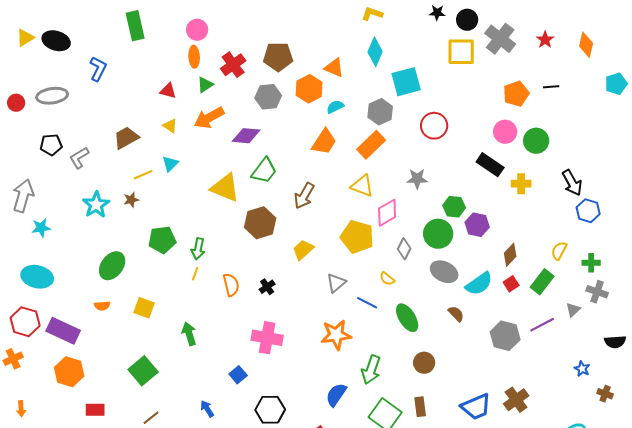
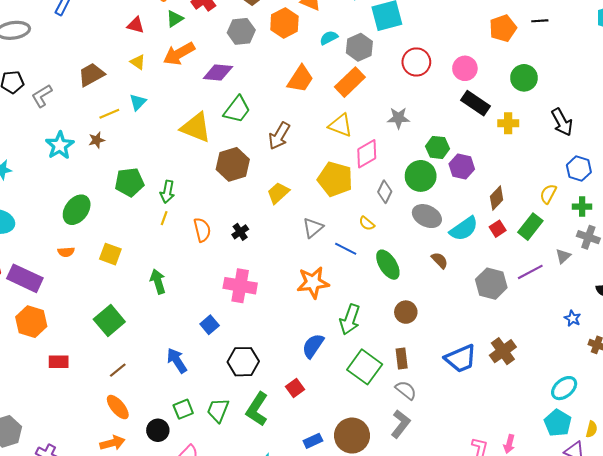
cyan semicircle: (335, 107) -> (329, 38), moved
pink circle: (505, 132) -> (465, 68), moved
blue hexagon: (588, 211) -> (579, 169), moved
blue arrow: (207, 409) -> (177, 361), size x1.4

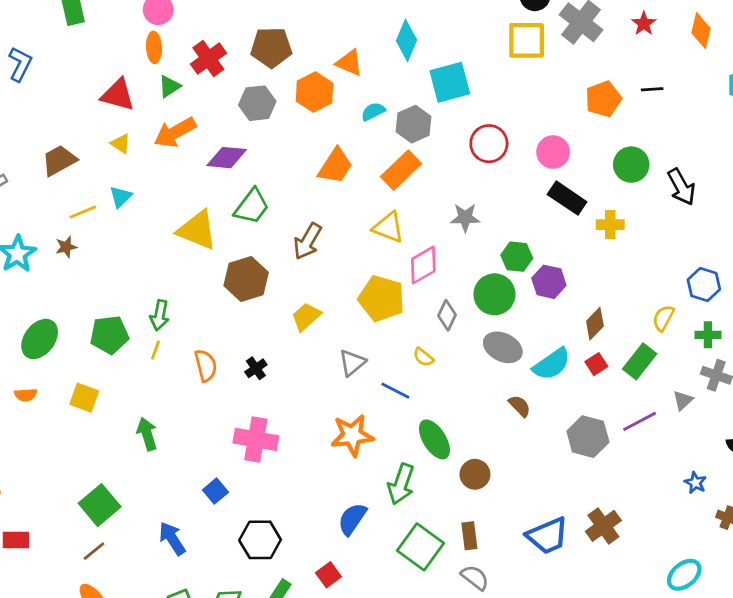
red triangle: (136, 25) -> (118, 95), size x1.5
black arrow: (562, 122) -> (681, 187), moved
green pentagon: (129, 182) -> (109, 335), moved
green ellipse: (388, 265) -> (434, 439), moved
green square: (109, 321) -> (100, 505), moved

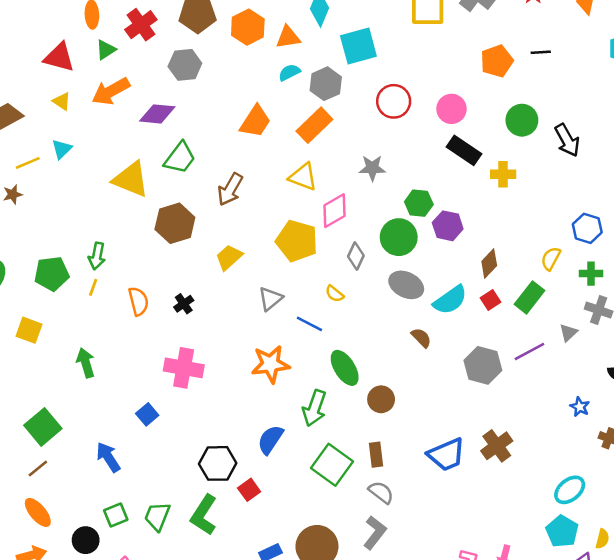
orange triangle: (349, 63) -> (288, 37), moved, turned -32
orange hexagon: (314, 92) -> (248, 27), moved
black hexagon: (260, 540) -> (218, 463), moved

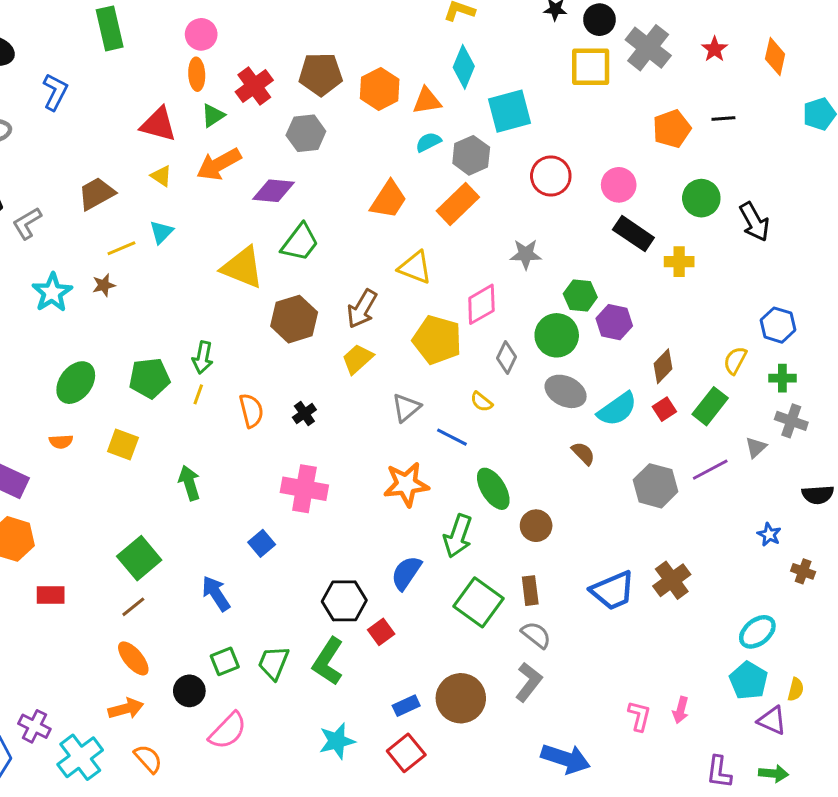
yellow triangle: (303, 177) -> (415, 267), moved
brown arrow: (230, 189) -> (362, 309), moved

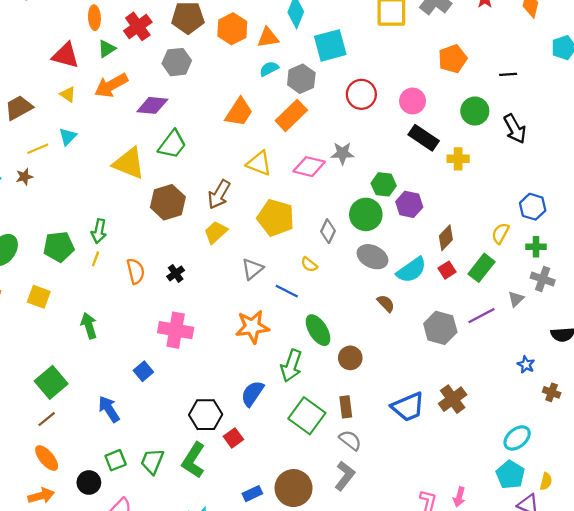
black line: (723, 118) -> (508, 74), moved
pink diamond: (481, 304) -> (309, 167), moved, turned 44

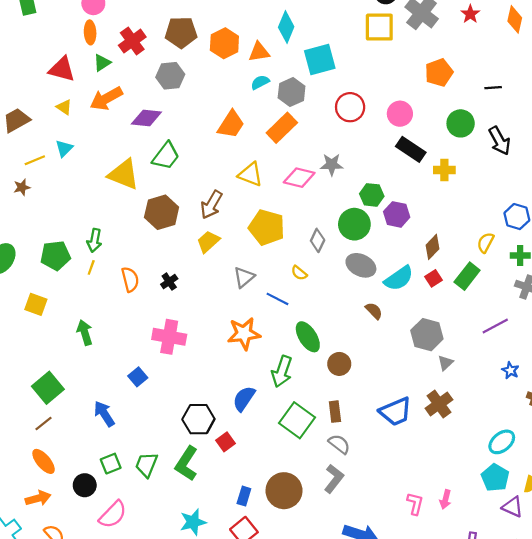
gray triangle: (516, 299) -> (445, 363), moved
purple line: (481, 316) -> (495, 326), moved
blue rectangle: (252, 494) -> (244, 496), turned -48

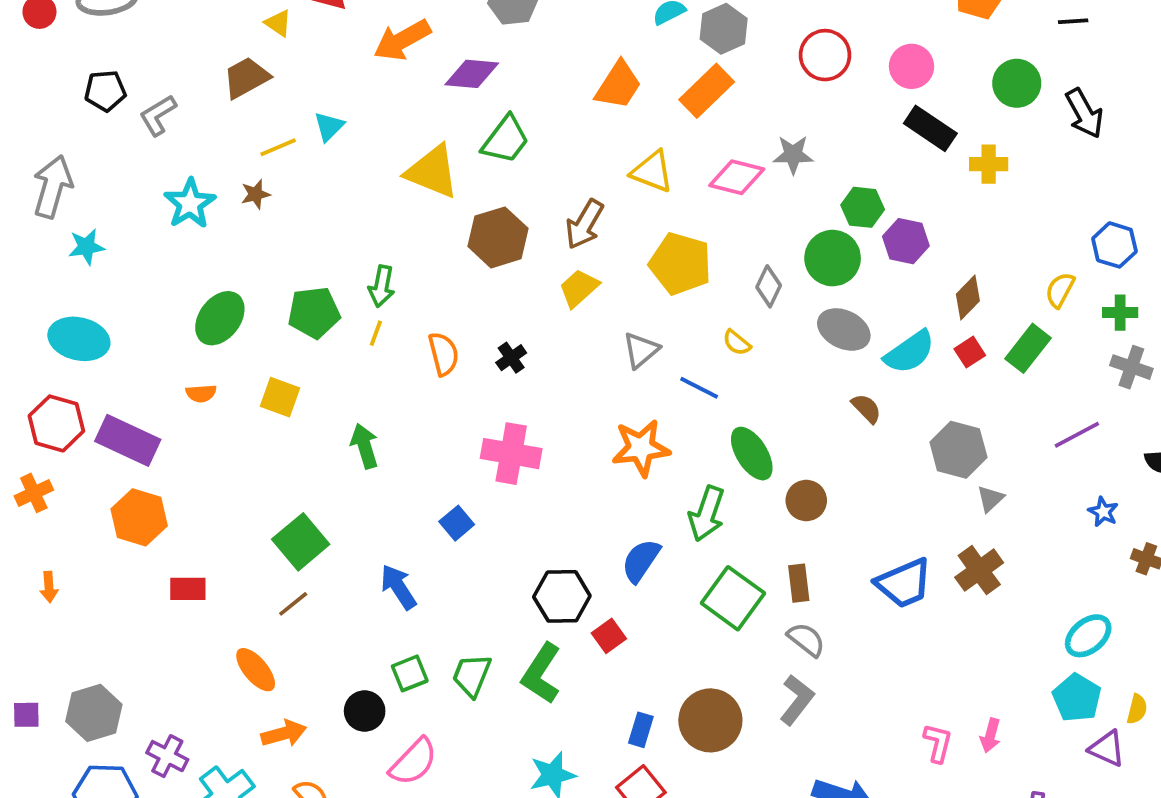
yellow triangle: (64, 107) -> (278, 23), moved
orange ellipse: (44, 461) -> (256, 670), moved

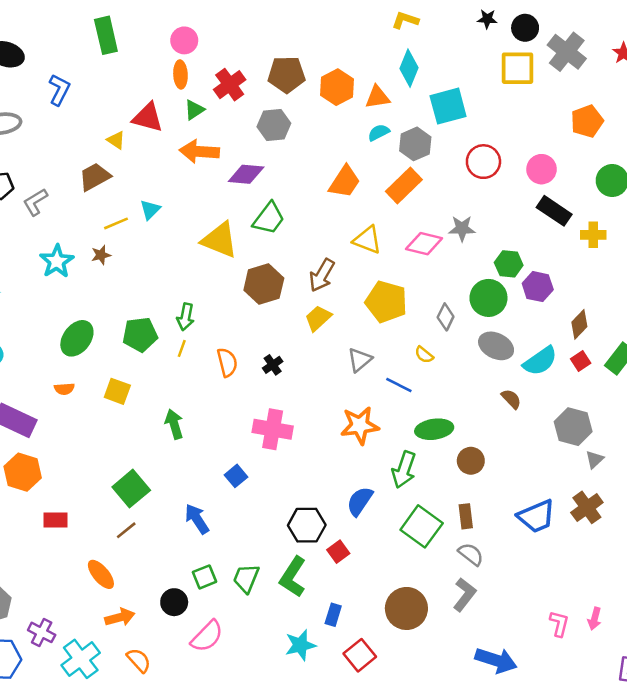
orange arrow: (402, 40) -> (199, 151), turned 33
green ellipse: (752, 454) -> (434, 429), turned -66
blue rectangle: (641, 730) -> (333, 615), moved

